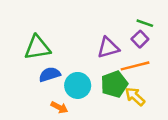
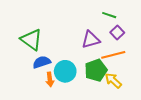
green line: (145, 23) -> (109, 15), moved
green triangle: (37, 48) -> (31, 40), turned 45
orange arrow: (59, 107) -> (50, 79), moved, turned 56

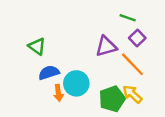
green triangle: (31, 40) -> (37, 46), size x0.7
orange line: (113, 55) -> (132, 64), turned 60
green pentagon: (96, 70) -> (112, 99), moved

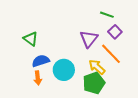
purple triangle: (106, 46) -> (89, 39), turned -36
orange arrow: (58, 93) -> (38, 78), moved
yellow arrow: (132, 94) -> (97, 67), moved

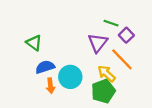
green line: (107, 15) -> (111, 23), moved
orange arrow: (38, 78) -> (51, 86), moved

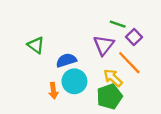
blue semicircle: (45, 67) -> (66, 60), moved

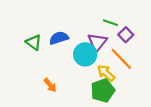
blue semicircle: (66, 60) -> (59, 38), moved
cyan circle: (74, 81) -> (85, 54), moved
orange arrow: (53, 91) -> (50, 85), turned -32

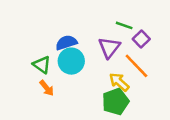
green triangle: (34, 42) -> (42, 65), moved
cyan circle: (85, 54) -> (71, 61), moved
orange arrow: (50, 85) -> (47, 88), moved

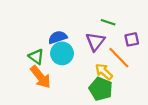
purple square: (141, 39) -> (132, 39), moved, turned 32
orange arrow: (47, 88) -> (41, 77), size x1.6
green pentagon: (115, 102) -> (101, 89), turned -30

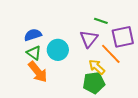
blue semicircle: (58, 37) -> (33, 35), moved
purple square: (132, 39) -> (123, 37), size x1.6
green pentagon: (101, 89) -> (94, 83), turned -30

